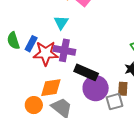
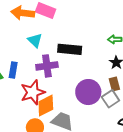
red star: (46, 53) -> (33, 92), moved
black rectangle: (86, 72) -> (70, 49), moved

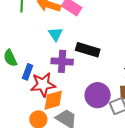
blue rectangle: (13, 70) -> (28, 72), moved

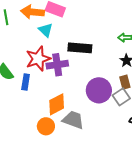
cyan triangle: (55, 34) -> (46, 30), moved
red star: (43, 85) -> (38, 59), moved

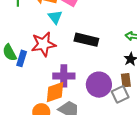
purple cross: (57, 65) -> (64, 76), moved
blue rectangle: (26, 82) -> (22, 58), moved

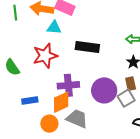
cyan triangle: (55, 17) -> (54, 28), turned -42
blue rectangle: (22, 58) -> (30, 101), moved, turned 70

